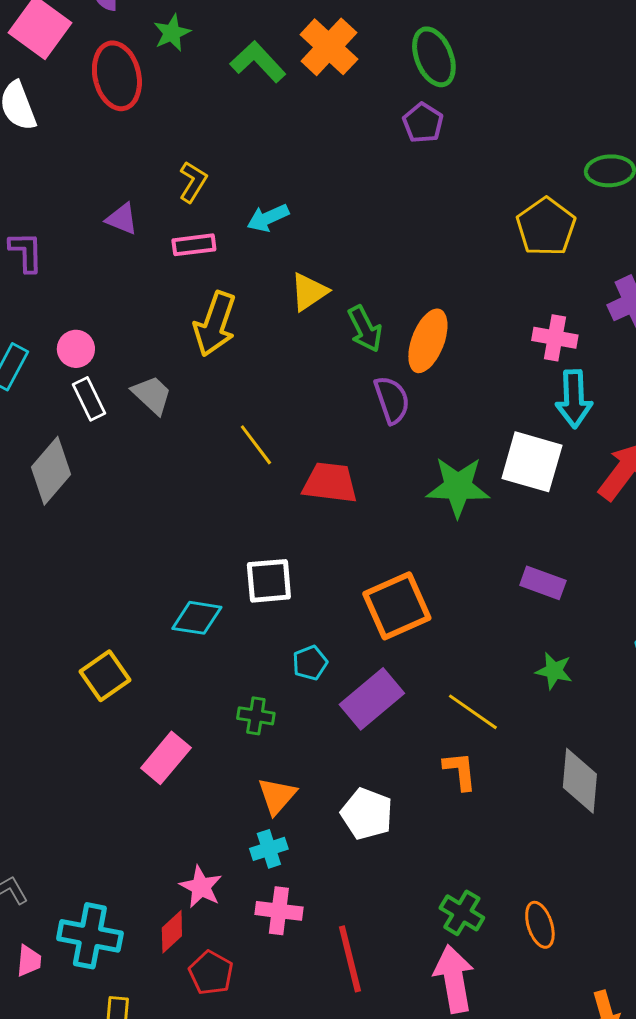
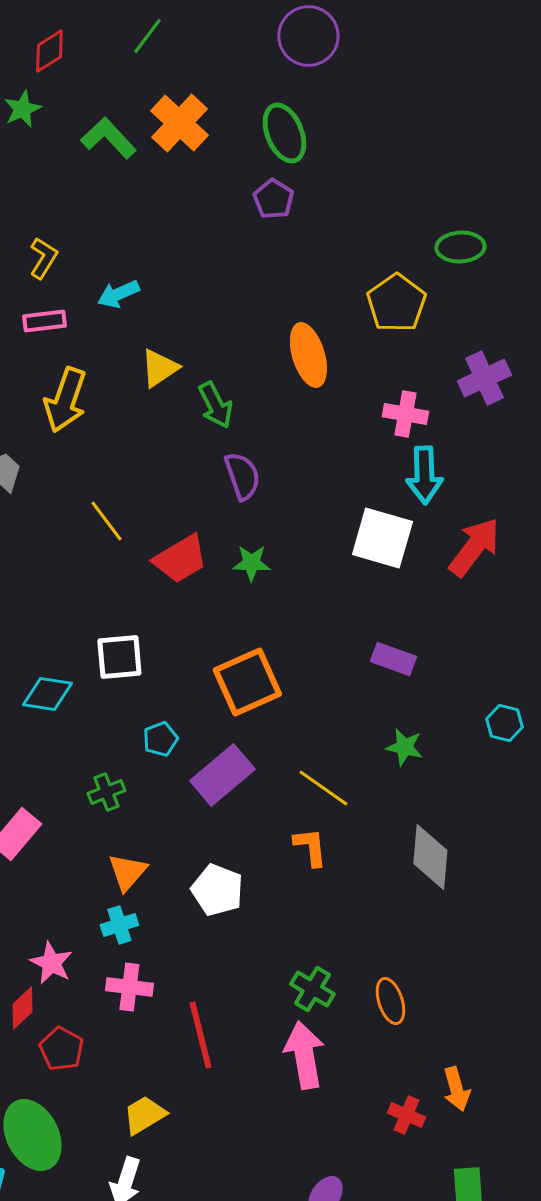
orange ellipse: (428, 341) -> (308, 355), moved, turned -38
red trapezoid: (330, 483) -> (180, 559), turned 142
green star: (458, 487) -> (251, 563), moved, size x0.6
green cross: (256, 716) -> (106, 792), turned -30

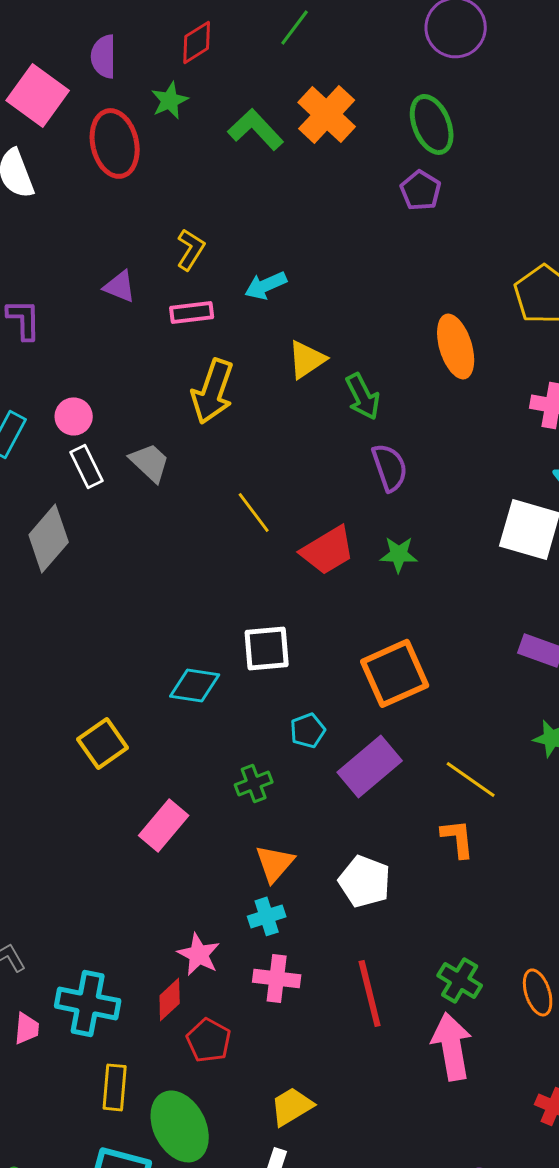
red line: (200, 1035) -> (370, 993), moved

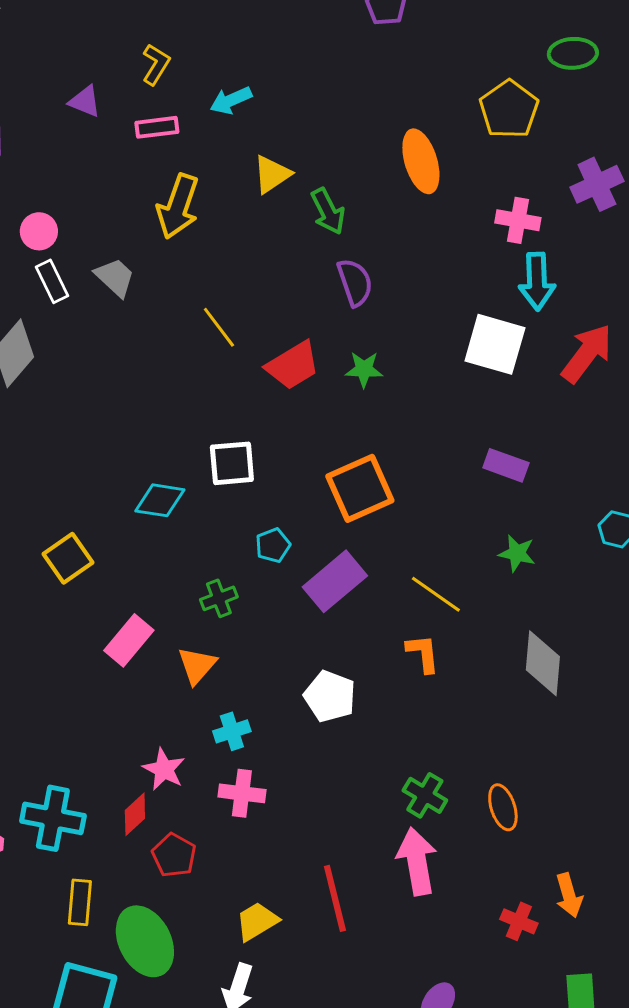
orange triangle: (275, 863) -> (197, 665), moved
red line: (370, 993) -> (335, 898), moved

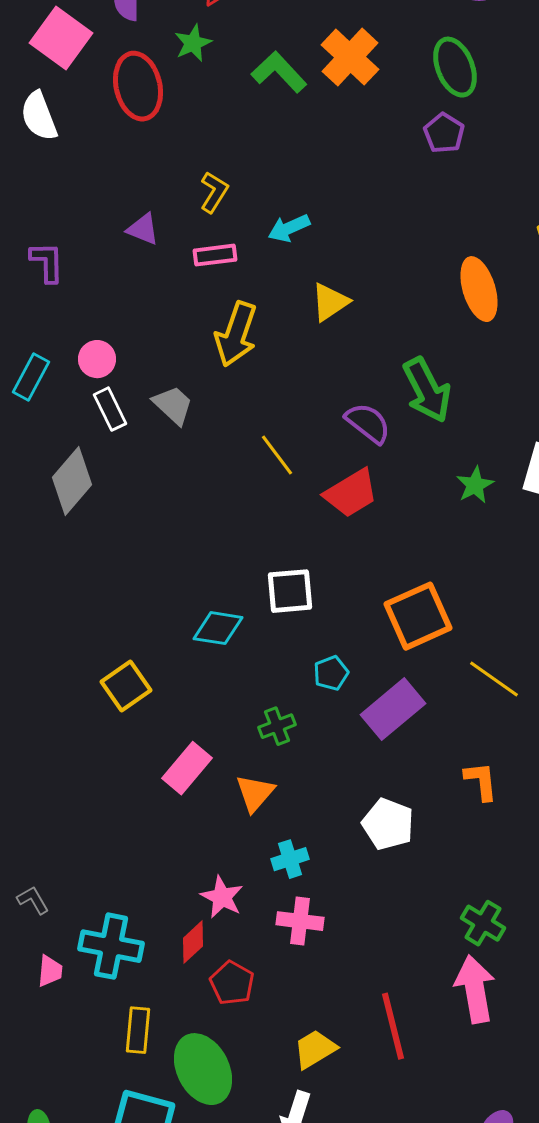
green arrow: (328, 211) -> (427, 390), moved, size x1.4
purple semicircle: (355, 282) -> (368, 423), moved, turned -33
green star: (364, 369) -> (475, 485), moved, turned -30
yellow line: (436, 594) -> (494, 679), moved

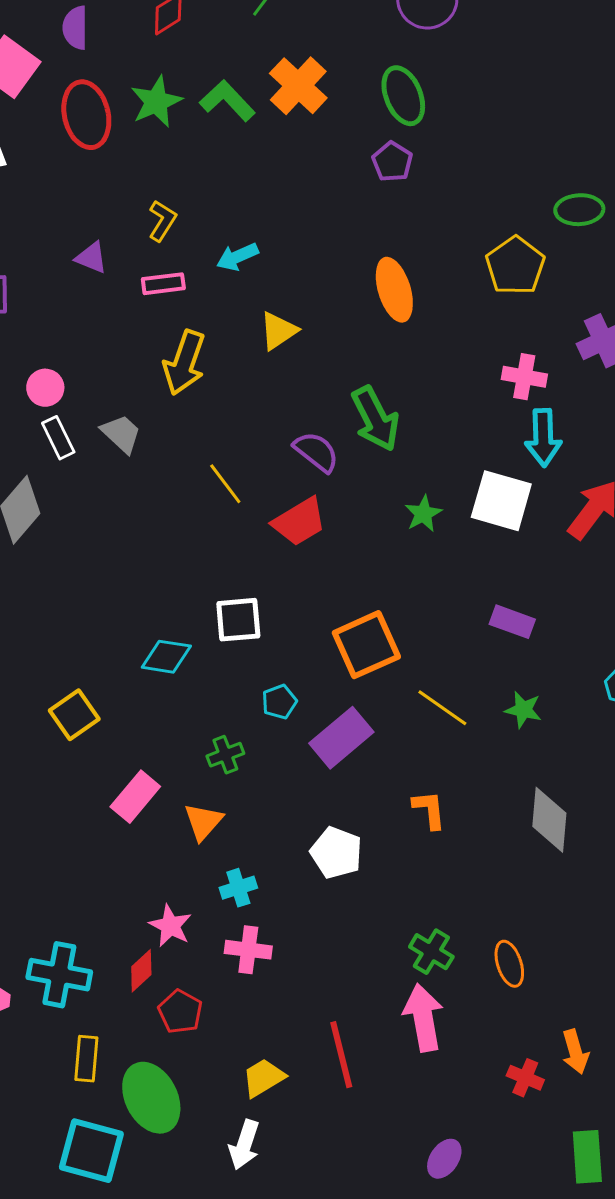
green star: (193, 43) -> (156, 102), moved, size x1.4
orange ellipse: (479, 289) -> (394, 290), moved

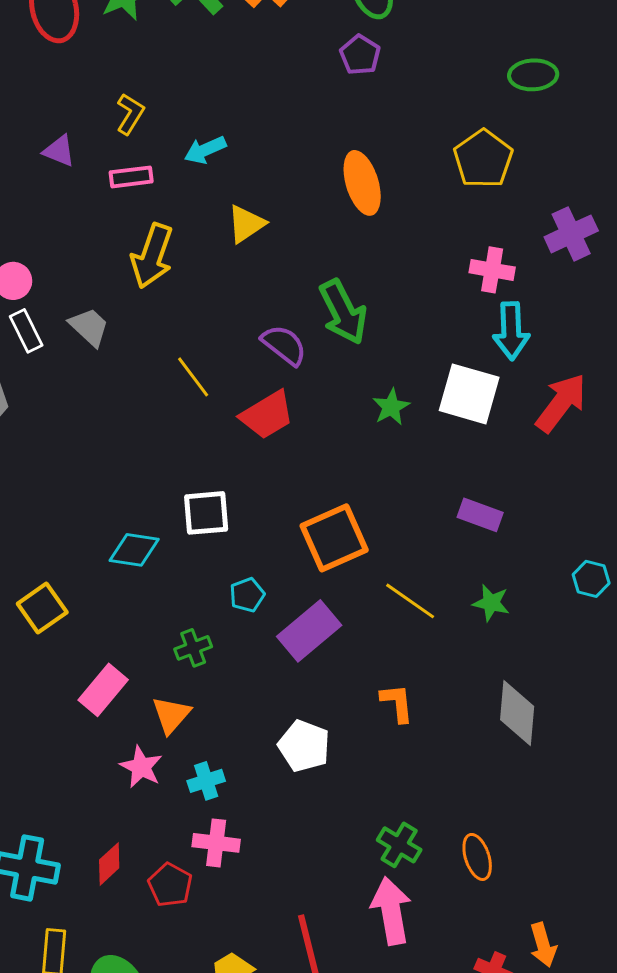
green ellipse: (579, 210) -> (533, 75), moved
pink star: (170, 926) -> (141, 767), moved
red pentagon: (180, 1012) -> (170, 885), moved

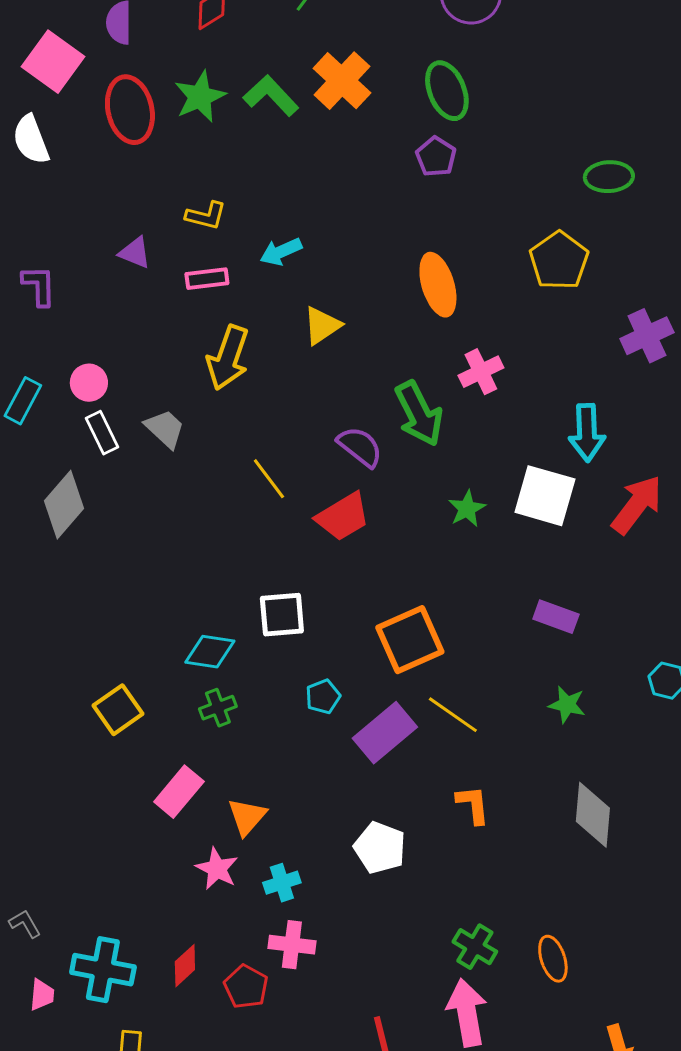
yellow L-shape: (130, 114) -> (206, 216), turned 72
pink cross: (492, 270) -> (481, 372), moved, turned -36
yellow line: (410, 601) -> (453, 715), moved
green cross: (193, 648) -> (218, 708), moved

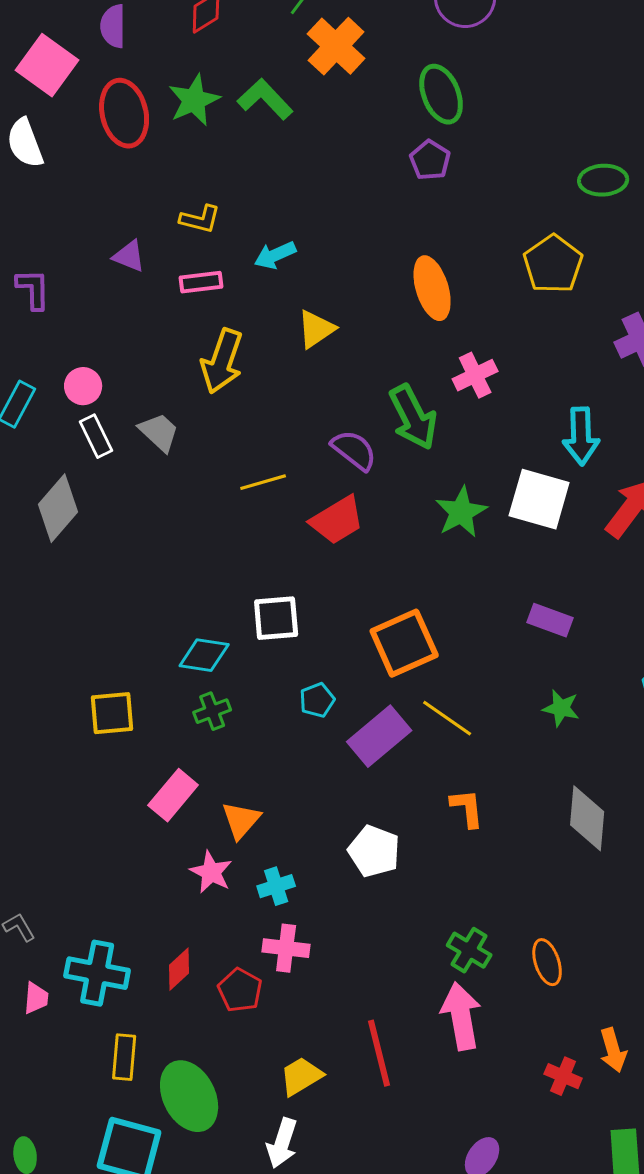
orange cross: (342, 81) -> (336, 46), moved
yellow line: (269, 479) -> (263, 482), turned -69
green star: (467, 509) -> (461, 512), size x1.4
yellow square: (118, 710) -> (112, 713), turned 30

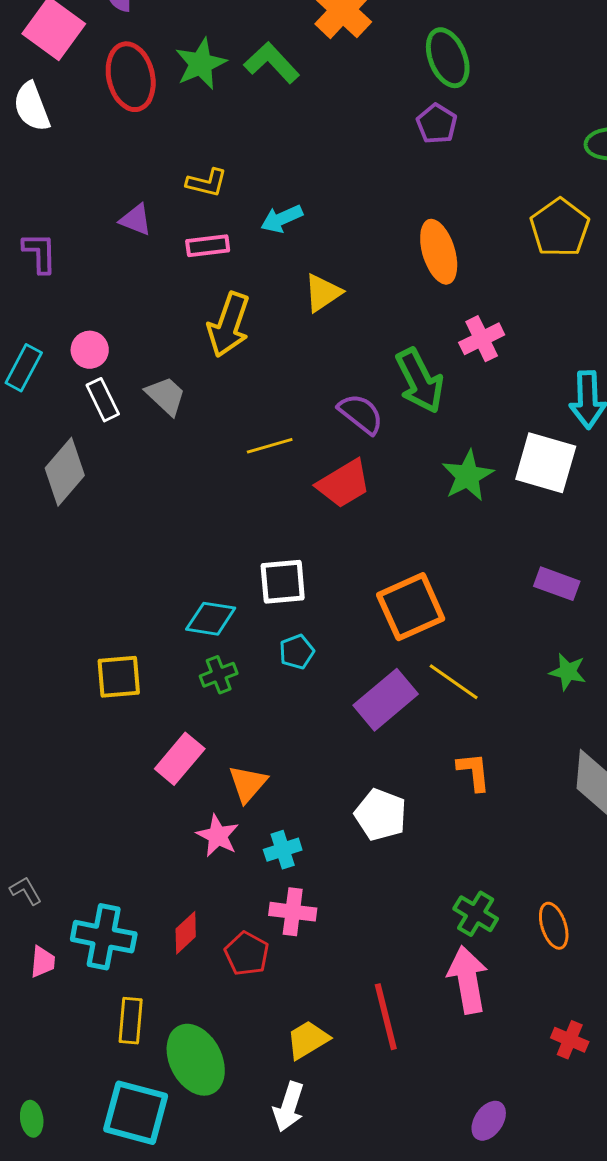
cyan pentagon: (317, 700) -> (297, 652), moved

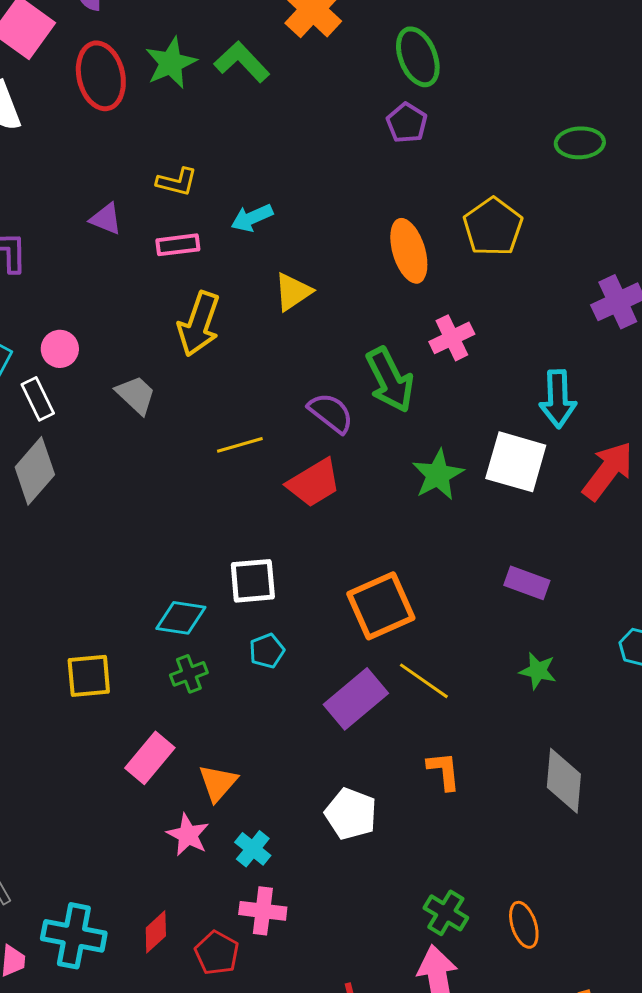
yellow pentagon: (560, 228) -> (493, 227), moved
white rectangle: (103, 400) -> (38, 399), moved
cyan cross: (283, 850) -> (253, 849), turned -33

